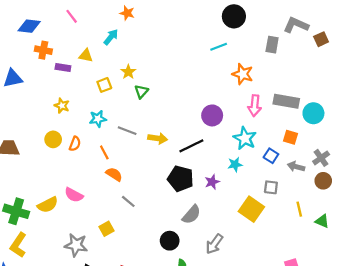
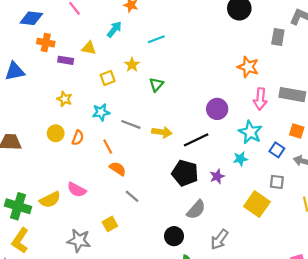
cyan line: (219, 47) -> (156, 39), moved
green triangle: (141, 91) -> (156, 85), moved

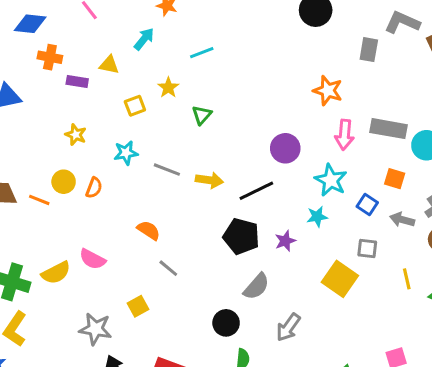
orange line: (108, 147) -> (39, 200), moved, turned -40

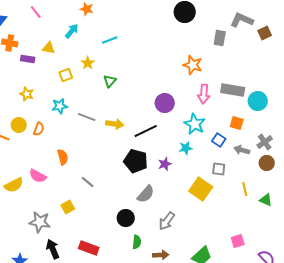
orange semicircle: (149, 230) -> (63, 157), moved, turned 42

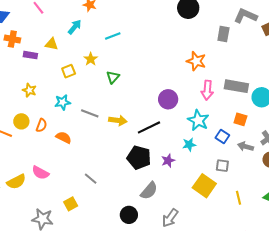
orange semicircle: (63, 157) -> (64, 137), moved, turned -49
yellow line: (245, 189) -> (238, 198), moved

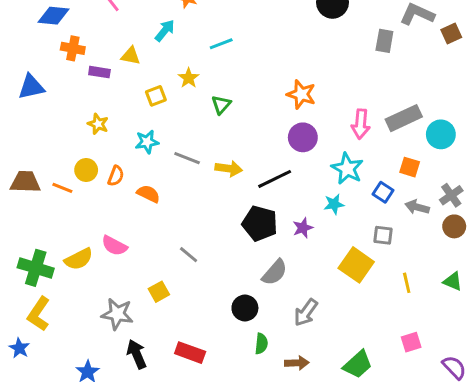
orange star: (196, 61) -> (301, 94), moved
gray rectangle: (236, 86) -> (404, 118), turned -35

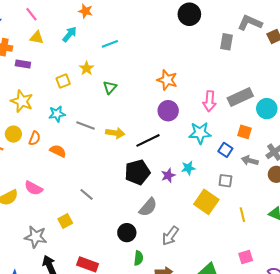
yellow triangle: (131, 56) -> (37, 38), moved
yellow star: (98, 124) -> (22, 101), size x1.5
cyan star: (347, 169) -> (200, 133), turned -30
cyan star: (334, 204) -> (188, 168), moved
black pentagon: (260, 223) -> (137, 172), turned -30

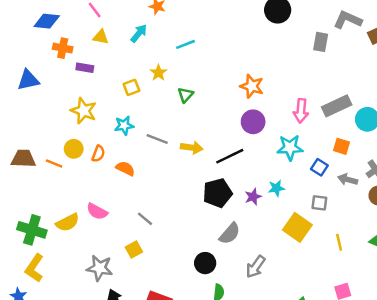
gray line: (87, 194) -> (145, 219), moved

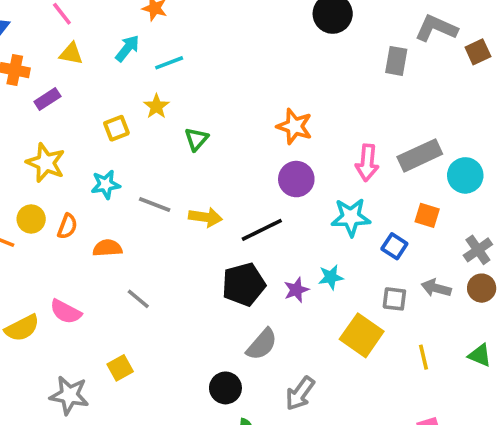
cyan line: (185, 44) -> (169, 63), moved
purple rectangle: (85, 68) -> (47, 99), turned -42
orange semicircle: (125, 168) -> (107, 248), turned -30
gray arrow: (348, 180) -> (436, 288), moved
gray line: (145, 219) -> (138, 299), moved

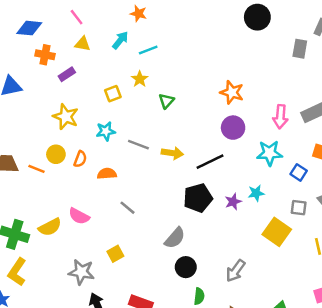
gray semicircle: (262, 344) -> (175, 238), moved

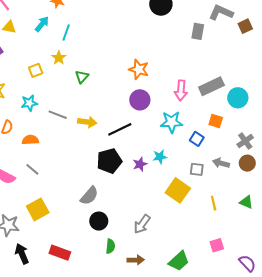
cyan line: (148, 50) -> (66, 32), turned -49
gray line: (128, 208) -> (32, 169), moved
yellow square: (115, 254) -> (38, 209), size x1.5

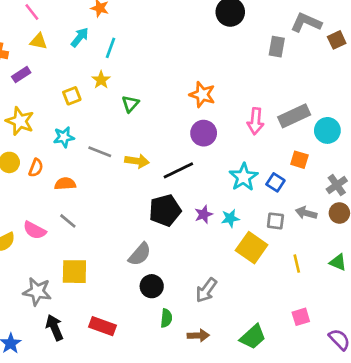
cyan star: (171, 122) -> (244, 177), moved, turned -30
cyan star: (160, 157) -> (230, 218), moved
yellow square: (38, 209) -> (74, 272), turned 30

